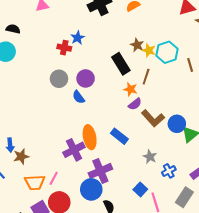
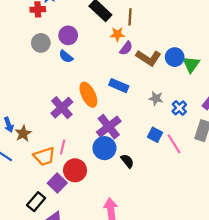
purple cross: (74, 150) -> (62, 108), moved

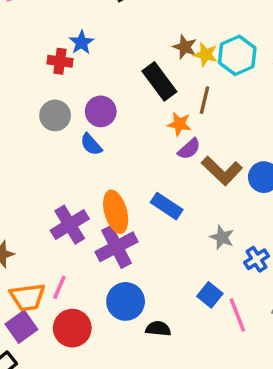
purple cross: (109, 127) -> (116, 247), moved
black semicircle: (127, 161) -> (158, 329), turned -56
purple square: (57, 183) -> (21, 327), moved

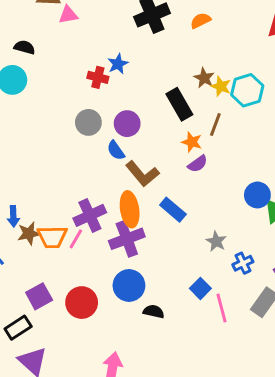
brown L-shape: (222, 171) -> (142, 174), moved
pink line: (59, 287) -> (76, 239), moved
orange trapezoid: (27, 297) -> (52, 237), moved

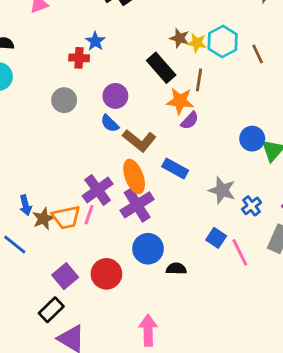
gray circle: (88, 122) -> (64, 100), moved
orange star: (192, 142) -> (180, 101), size x1.4
gray star: (216, 241) -> (222, 190), size x1.4

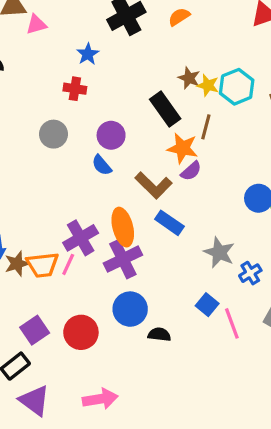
blue star: (95, 41) -> (88, 54), moved
brown L-shape: (139, 140) -> (154, 185), moved
pink arrow: (148, 330) -> (100, 399), moved, turned 76

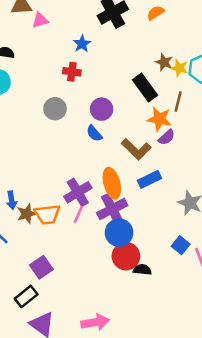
blue rectangle: (169, 223) -> (149, 179), turned -60
pink line: (68, 264) -> (78, 214), moved
blue circle: (130, 309) -> (119, 233), moved
red circle: (81, 332) -> (126, 256), moved

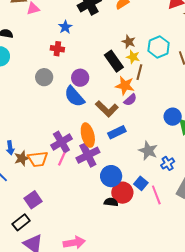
yellow star: (179, 68) -> (133, 57), moved
blue semicircle: (94, 133) -> (74, 96), size x1.6
blue circle: (119, 233) -> (111, 176), moved
red circle: (126, 256) -> (122, 193), moved

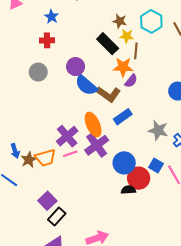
blue semicircle: (74, 96) -> (86, 85), moved
pink line: (62, 159) -> (70, 154), turned 56
black rectangle: (21, 222) -> (57, 216), moved

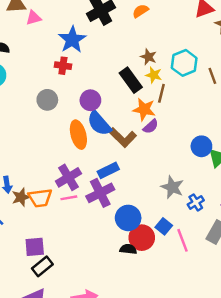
blue star: (52, 17) -> (72, 40), size x1.6
blue rectangle: (123, 117) -> (108, 170), moved
orange ellipse: (93, 125) -> (78, 135), moved
purple square: (47, 201) -> (35, 247), turned 30

